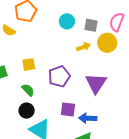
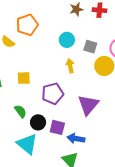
yellow arrow: (84, 47) -> (70, 66), moved, turned -88
green semicircle: (28, 90) -> (20, 111), moved
black circle: (27, 111) -> (38, 122), moved

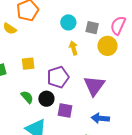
black circle: (38, 122) -> (46, 99), moved
blue arrow: (76, 139) -> (100, 118), moved

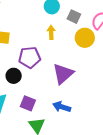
purple square: (65, 111) -> (28, 103), moved

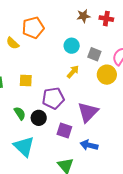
yellow arrow: (51, 32) -> (73, 72), turned 48
purple square: (28, 103) -> (64, 131), moved

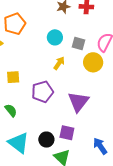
black circle: (39, 118) -> (46, 140), moved
purple square: (64, 131) -> (67, 133), moved
blue arrow: (89, 145) -> (100, 146), moved, turned 48

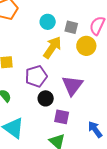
yellow arrow: (59, 63) -> (52, 47), size x1.6
black circle: (46, 140) -> (46, 98), moved

